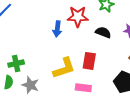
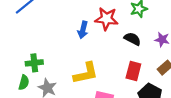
red rectangle: (89, 61) -> (133, 71), moved

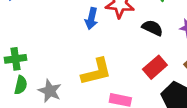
green cross: (34, 63) -> (16, 59), moved
red rectangle: (133, 71) -> (155, 67), turned 36

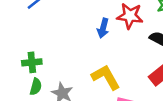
yellow L-shape: (96, 72) -> (106, 77), turned -108

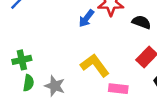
blue arrow: (103, 28) -> (86, 18), turned 30

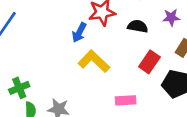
yellow L-shape: (95, 65) -> (94, 61), moved

